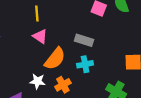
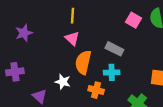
orange semicircle: (55, 59) -> (83, 62), turned 145
orange cross: (63, 85) -> (96, 90), moved, turned 35

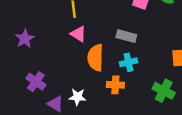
purple cross: (15, 72) -> (36, 82), moved, turned -36
white star: (63, 82) -> (77, 97), moved

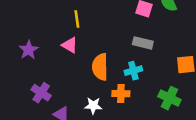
pink triangle: (78, 34) -> (70, 45), moved
gray rectangle: (126, 36) -> (143, 43), moved
white star: (77, 97) -> (93, 106), moved

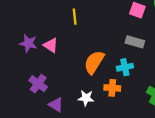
pink triangle: (70, 45) -> (51, 45), moved
purple star: (29, 50) -> (28, 43), turned -30
orange semicircle: (100, 67) -> (94, 62), turned 30

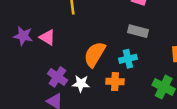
purple cross: (38, 84) -> (57, 77), moved
white star: (86, 98) -> (81, 84), moved

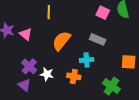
orange semicircle: (95, 54) -> (61, 41), moved

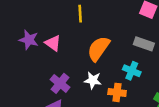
cyan cross: (87, 60) -> (132, 71), turned 32
white star: (47, 74) -> (93, 80), moved

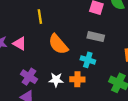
orange semicircle: (98, 49) -> (58, 44), turned -70
white star: (93, 80) -> (56, 80), moved

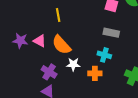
orange semicircle: (58, 44) -> (61, 45), moved
white star: (56, 80) -> (73, 64), moved

